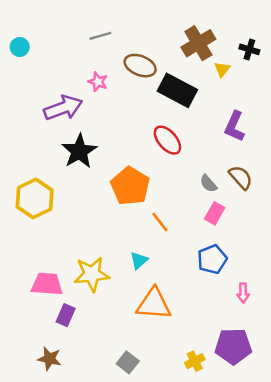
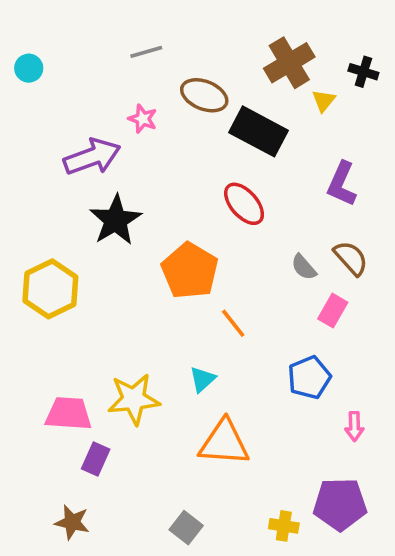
pink rectangle: (215, 213) -> (333, 311), moved
yellow cross: (195, 361) -> (284, 526), turned 36

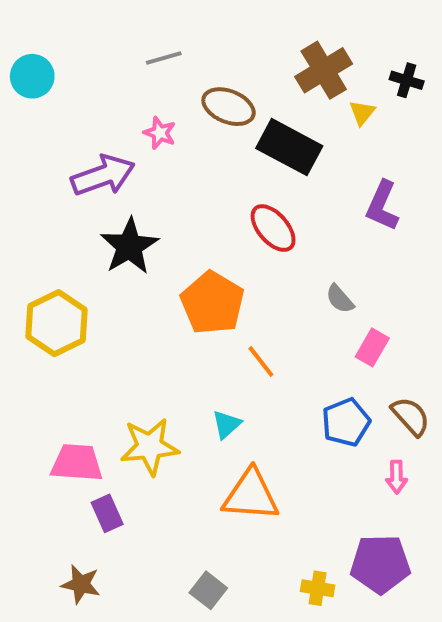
cyan circle: (29, 68) -> (32, 76), size x1.4
brown semicircle: (351, 258) -> (411, 416), moved
purple rectangle: (96, 459) -> (107, 513), turned -48

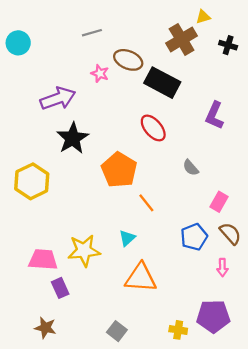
yellow triangle: (362, 113) -> (203, 17), moved, turned 35
pink star: (160, 133) -> (100, 74), moved
pink rectangle: (372, 347) -> (219, 202), moved

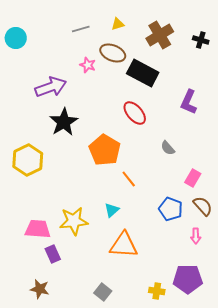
yellow triangle: (203, 17) -> (118, 24), moved
blue pentagon: (194, 237) -> (171, 209), turned -30

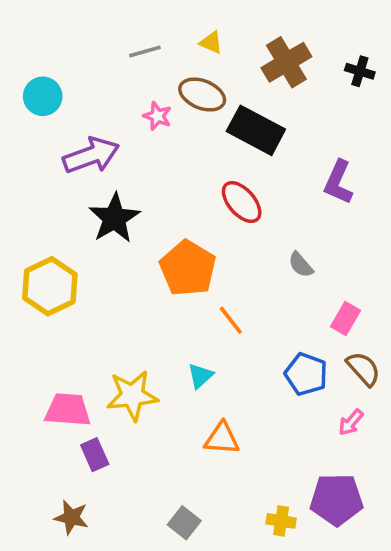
yellow triangle: (118, 24) -> (211, 43), turned 40
cyan circle: (16, 38) -> (43, 96), moved
pink arrow: (196, 236) -> (351, 422), turned 42
orange triangle: (124, 245) -> (222, 439), size x0.7

